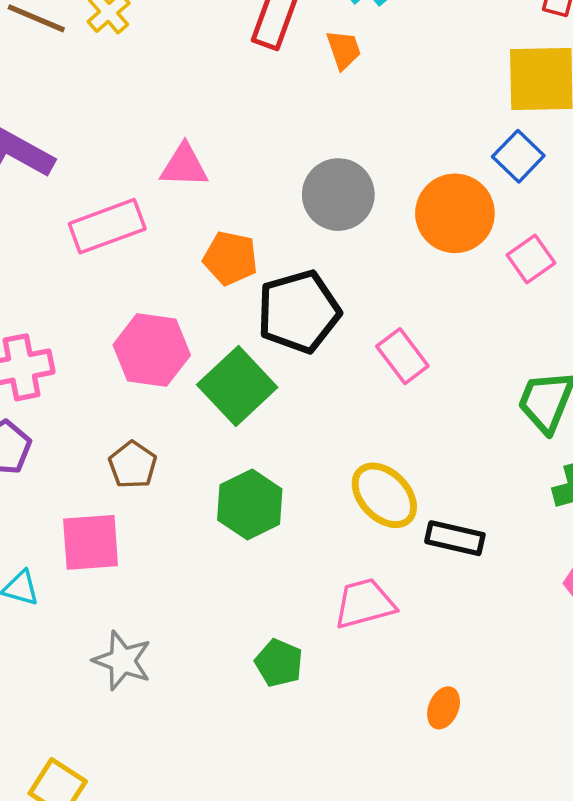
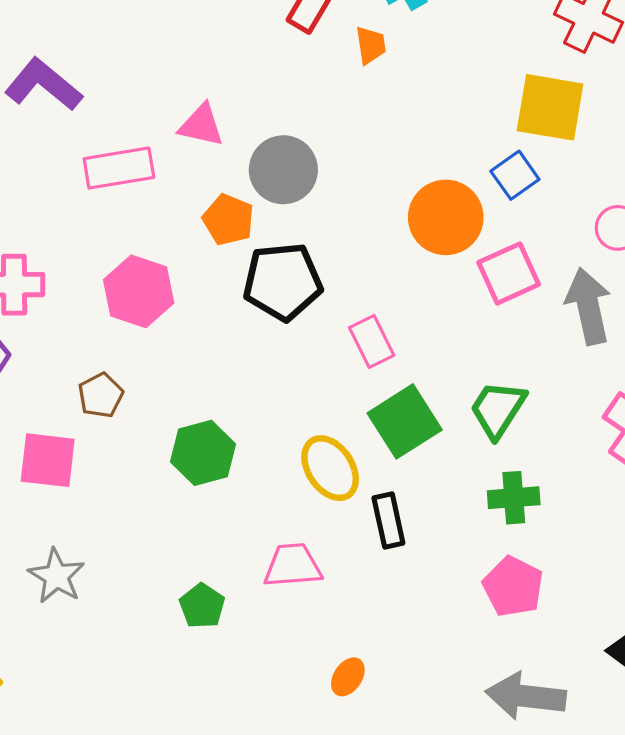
gray circle: (338, 195) -> (283, 170), moved
pink square: (531, 259) -> (509, 273), size x1.4
green square: (237, 386) -> (405, 421), moved
black rectangle: (455, 538) -> (388, 520), turned 54

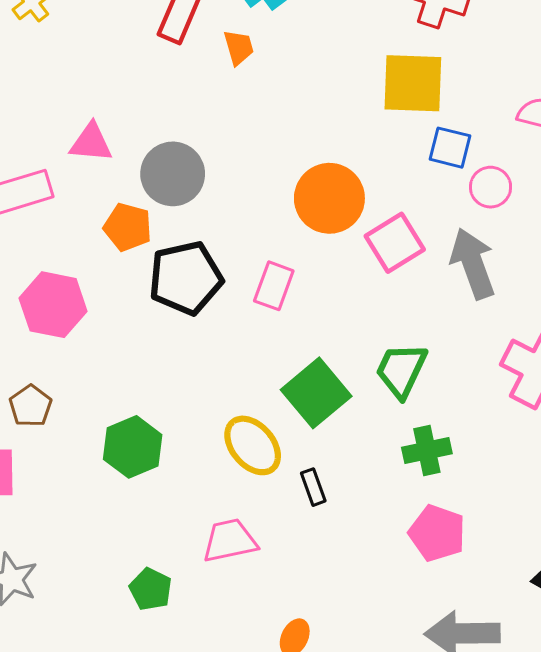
blue square: (515, 175) -> (450, 148), moved, turned -33
pink rectangle: (372, 341) -> (274, 286), moved, turned 54
black rectangle: (388, 520) -> (313, 487), size x0.7

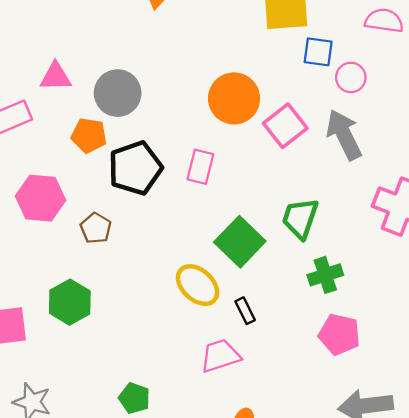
brown pentagon: (30, 406) -> (96, 228), moved
green hexagon: (133, 447) -> (70, 302), moved
pink trapezoid: (230, 541) -> (220, 356), moved

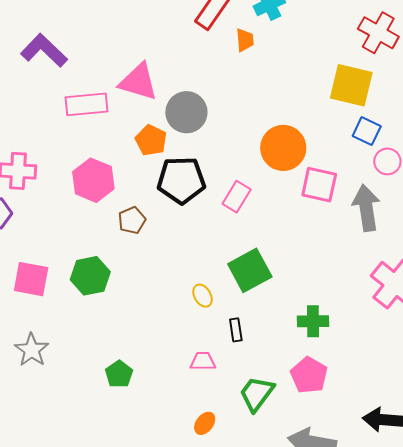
pink triangle: (55, 77) -> (138, 82), size x1.4
pink square: (285, 126) -> (319, 185), turned 33
green trapezoid: (300, 218) -> (257, 394), moved
yellow ellipse: (198, 285) -> (203, 296), size x0.6
pink trapezoid: (220, 356) -> (203, 361), size x0.7

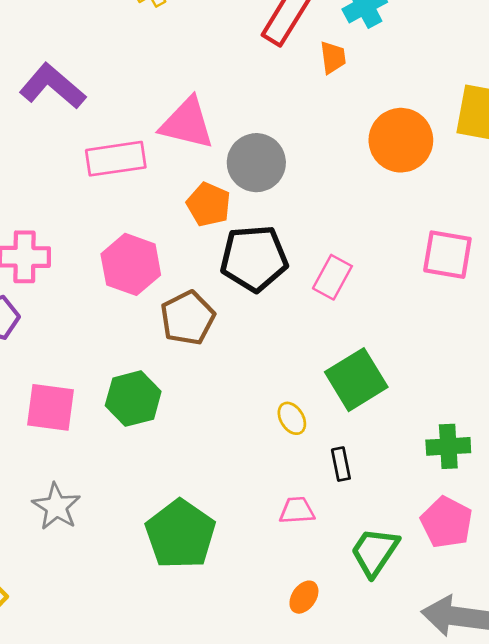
orange circle: (283, 148) -> (401, 140), moved
brown pentagon: (132, 220) -> (188, 318), size x1.4
green pentagon: (119, 374) -> (180, 534), size x1.8

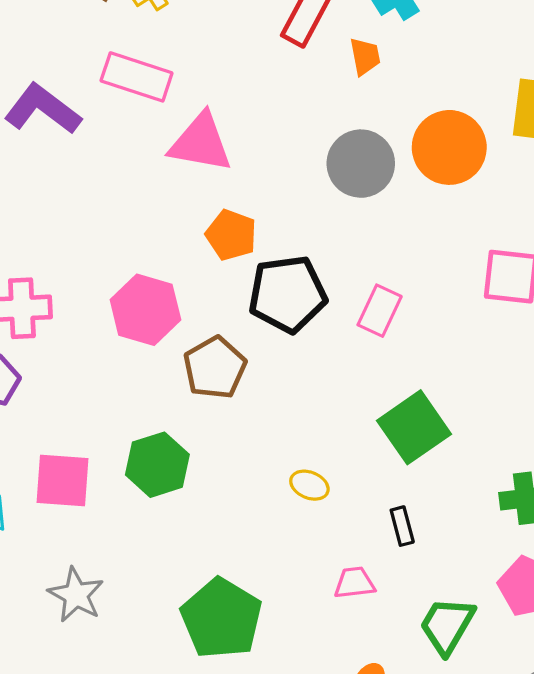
pink rectangle: (116, 159) -> (137, 77), moved, turned 30
gray circle: (256, 163) -> (361, 164), moved
yellow ellipse: (292, 418) -> (309, 485), moved, turned -32

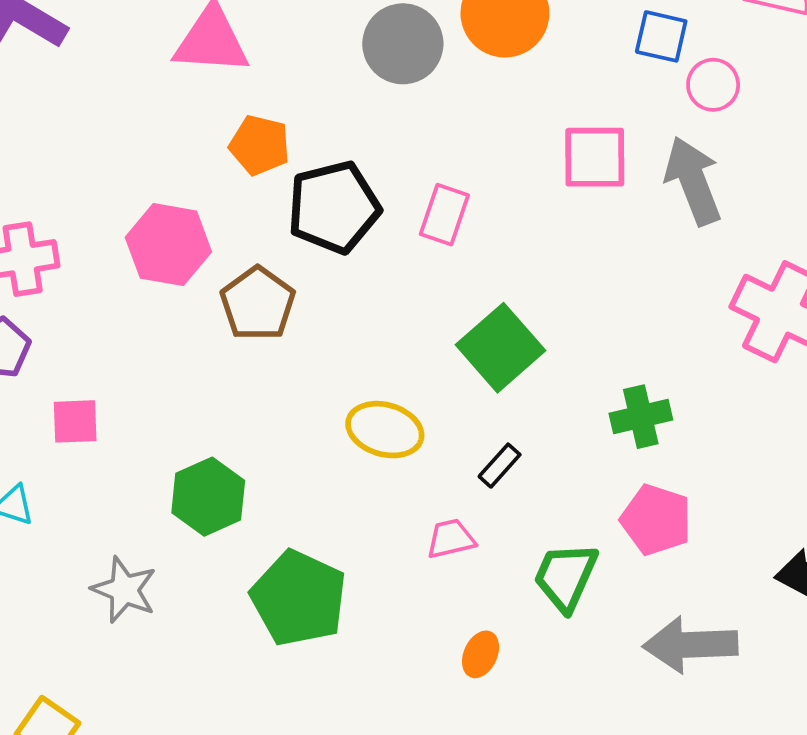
green hexagon: (157, 465) -> (208, 497), moved
pink square: (62, 481) -> (75, 421), moved, size x0.7
yellow ellipse: (309, 485) -> (385, 430), size x1.6
black rectangle: (402, 526) -> (500, 466), turned 63

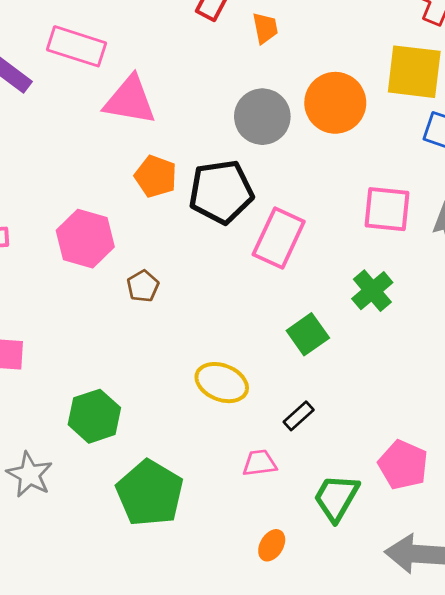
black pentagon: (334, 207) -> (221, 192), moved
pink rectangle: (444, 215) -> (279, 238), size x1.4
brown pentagon: (258, 304) -> (143, 286), size x0.6
green square: (501, 348) -> (308, 334), size x0.7
green cross: (641, 417) -> (372, 291), moved, turned -33

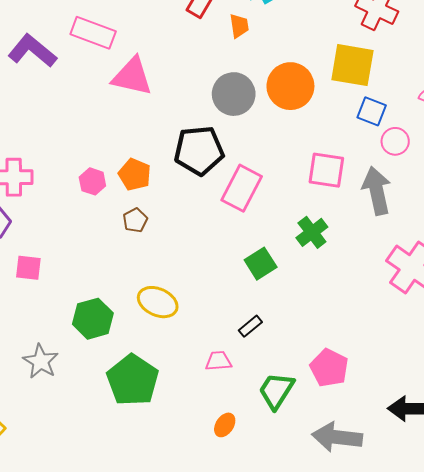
orange pentagon: (156, 176) -> (135, 174), moved
pink hexagon: (85, 239) -> (92, 181), size x0.6
yellow ellipse: (222, 383) -> (158, 302), moved

